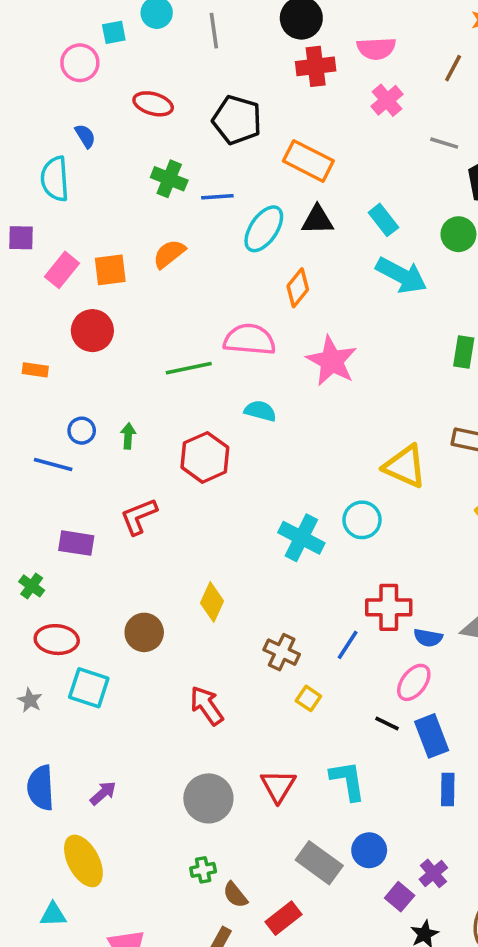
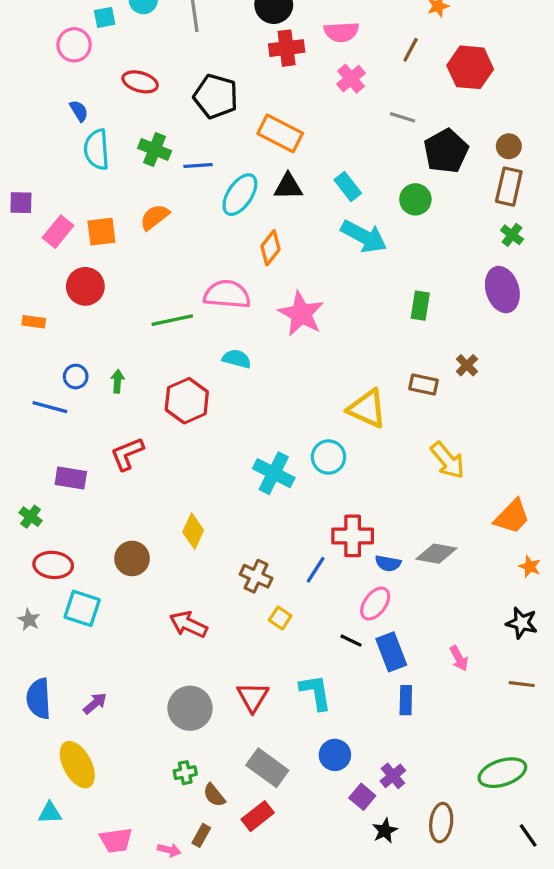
cyan semicircle: (55, 179) -> (97, 149), moved
red arrow: (207, 706) -> (188, 624), turned -30
gray rectangle: (319, 863) -> (267, 768), moved

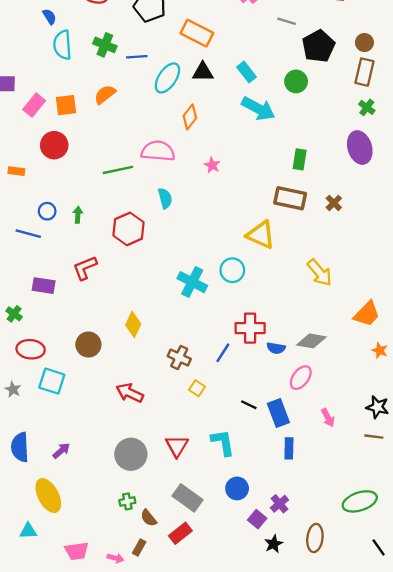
pink star: (301, 314) -> (212, 165), size x0.5
cyan semicircle: (237, 359) -> (165, 198), turned 60
brown rectangle: (423, 385) -> (290, 198), moved, size x1.5
pink ellipse: (375, 604) -> (301, 378), moved
black star: (522, 623) -> (377, 407), moved

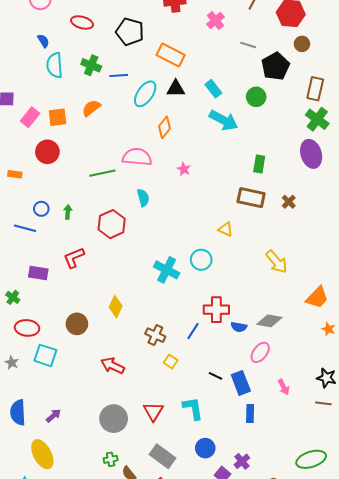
brown circle: (364, 43) -> (302, 44), moved
green cross: (367, 107) -> (317, 119), size x1.6
yellow triangle: (261, 235) -> (226, 229), size x0.6

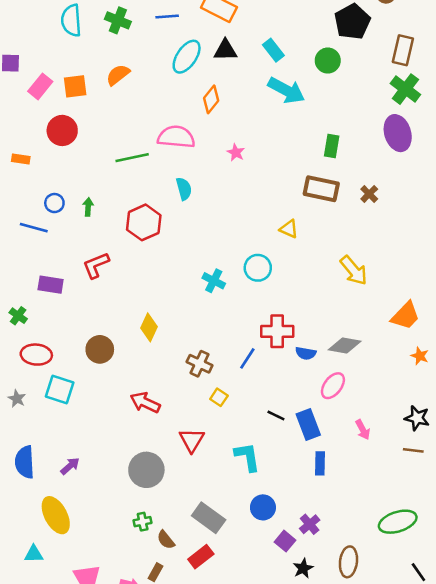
blue line: (119, 75) -> (167, 17), moved
cyan cross: (167, 270) -> (214, 281), size x0.7
red triangle: (153, 411) -> (192, 440), moved

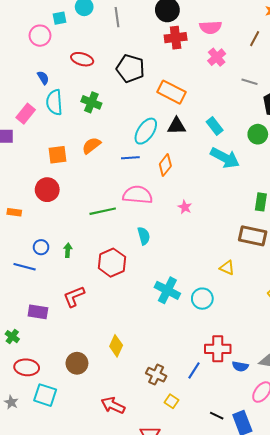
blue line: (167, 17) -> (130, 158), moved
pink rectangle: (40, 86) -> (26, 114), moved
cyan cross: (214, 281) -> (167, 290), moved, size x1.4

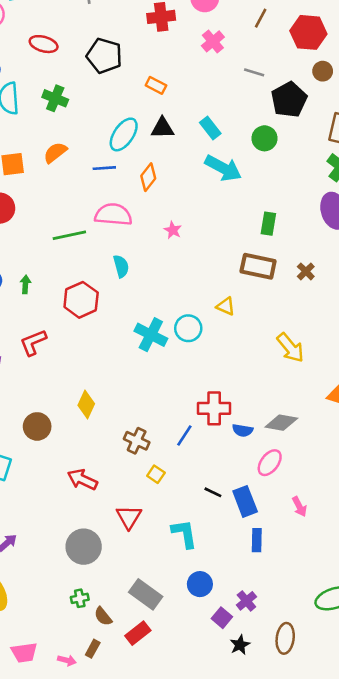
orange rectangle: (171, 92) -> (156, 85), size x0.6
cyan circle: (202, 299) -> (188, 328), moved

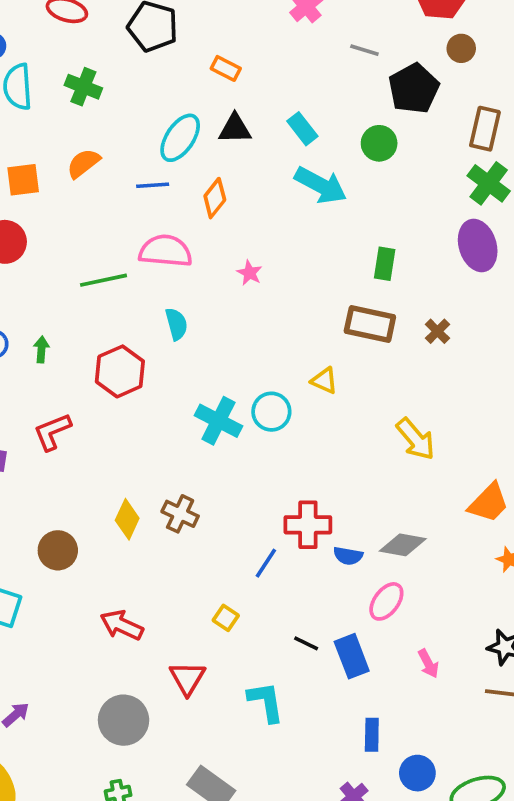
brown cross: (137, 441) -> (180, 514), moved
blue rectangle: (257, 540) -> (372, 735), moved
blue circle: (200, 584) -> (417, 773), moved

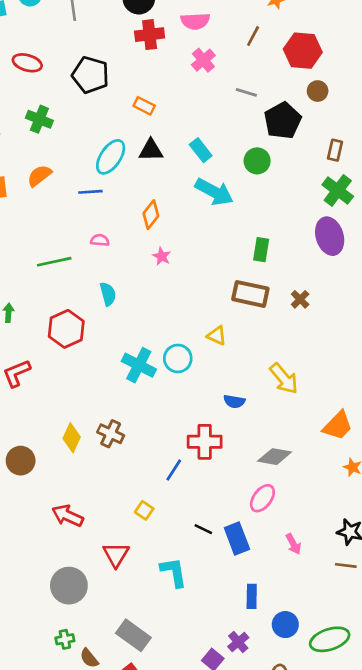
brown rectangle: (485, 129) -> (335, 150), size x0.7
orange diamond: (215, 198) -> (151, 215), moved
pink semicircle: (166, 251) -> (100, 240), size x0.5
blue semicircle: (348, 556) -> (234, 401), moved

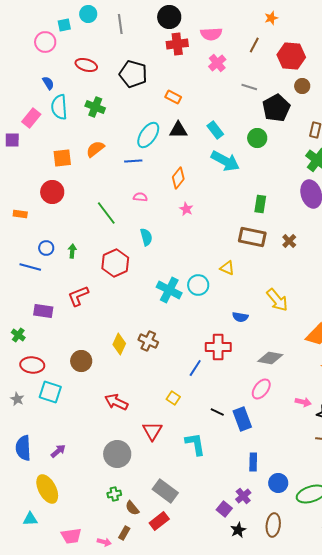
green line: (54, 262) -> (106, 213), turned 65
pink arrow: (293, 544) -> (303, 402), moved, turned -49

